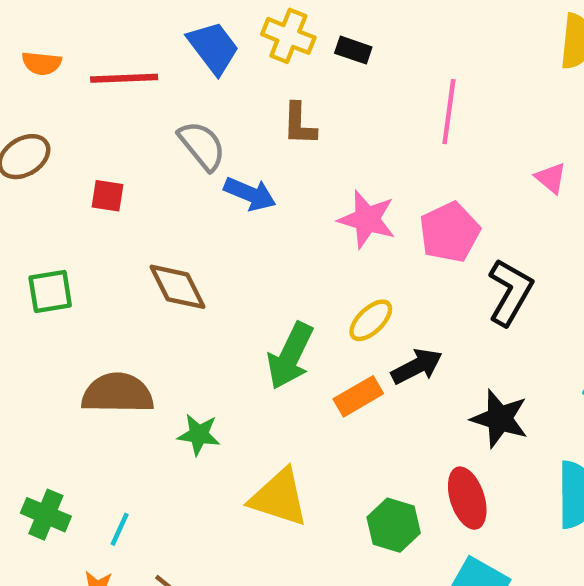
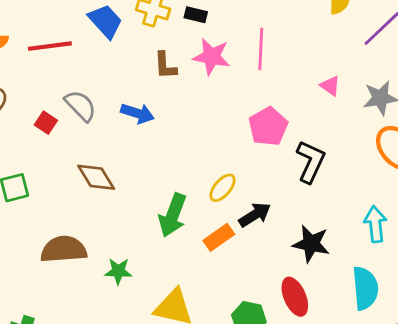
gray semicircle: (202, 146) -> (81, 106), moved
red square: (107, 196) -> (46, 123), turned 30
pink star: (367, 219) -> (212, 57), moved

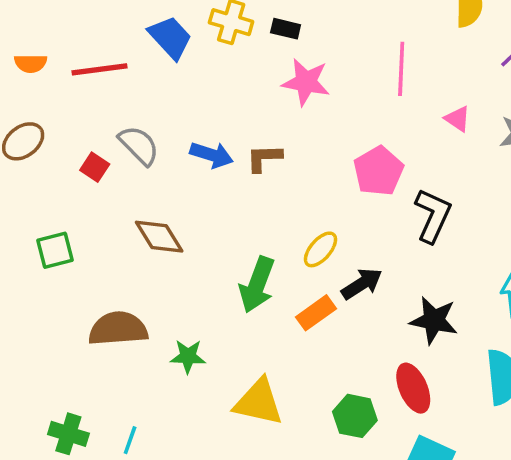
pink line: (261, 49) -> (401, 69), moved
brown L-shape: (165, 66) -> (264, 158), moved, turned 92

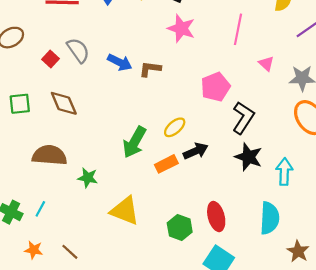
brown diamond: (159, 237) -> (64, 103), moved
black star: (434, 320) -> (248, 157), moved
cyan line: (130, 440) -> (40, 209), moved

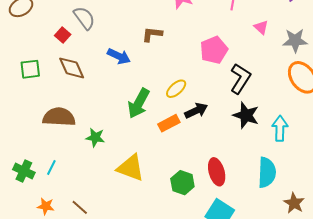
red square: (50, 59) -> (63, 35), moved
blue arrow: (120, 62) -> (119, 56), moved

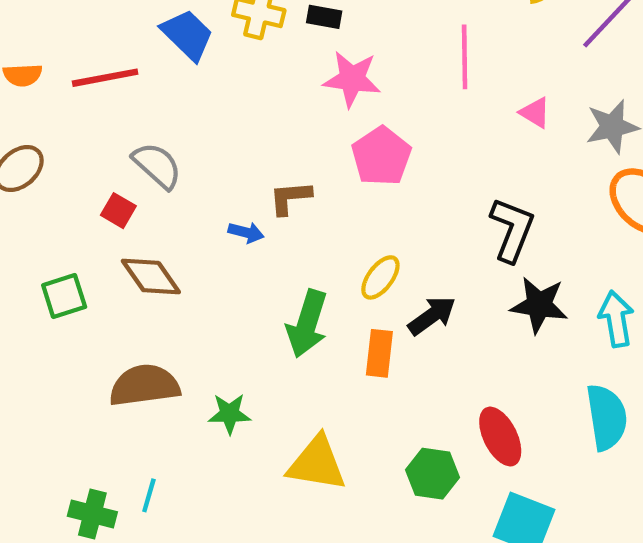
brown L-shape: (152, 34) -> (290, 198), moved
pink pentagon: (214, 50) -> (381, 156), moved
blue arrow: (119, 56) -> (246, 232), size x0.7
orange rectangle: (169, 123) -> (379, 353), turned -45

